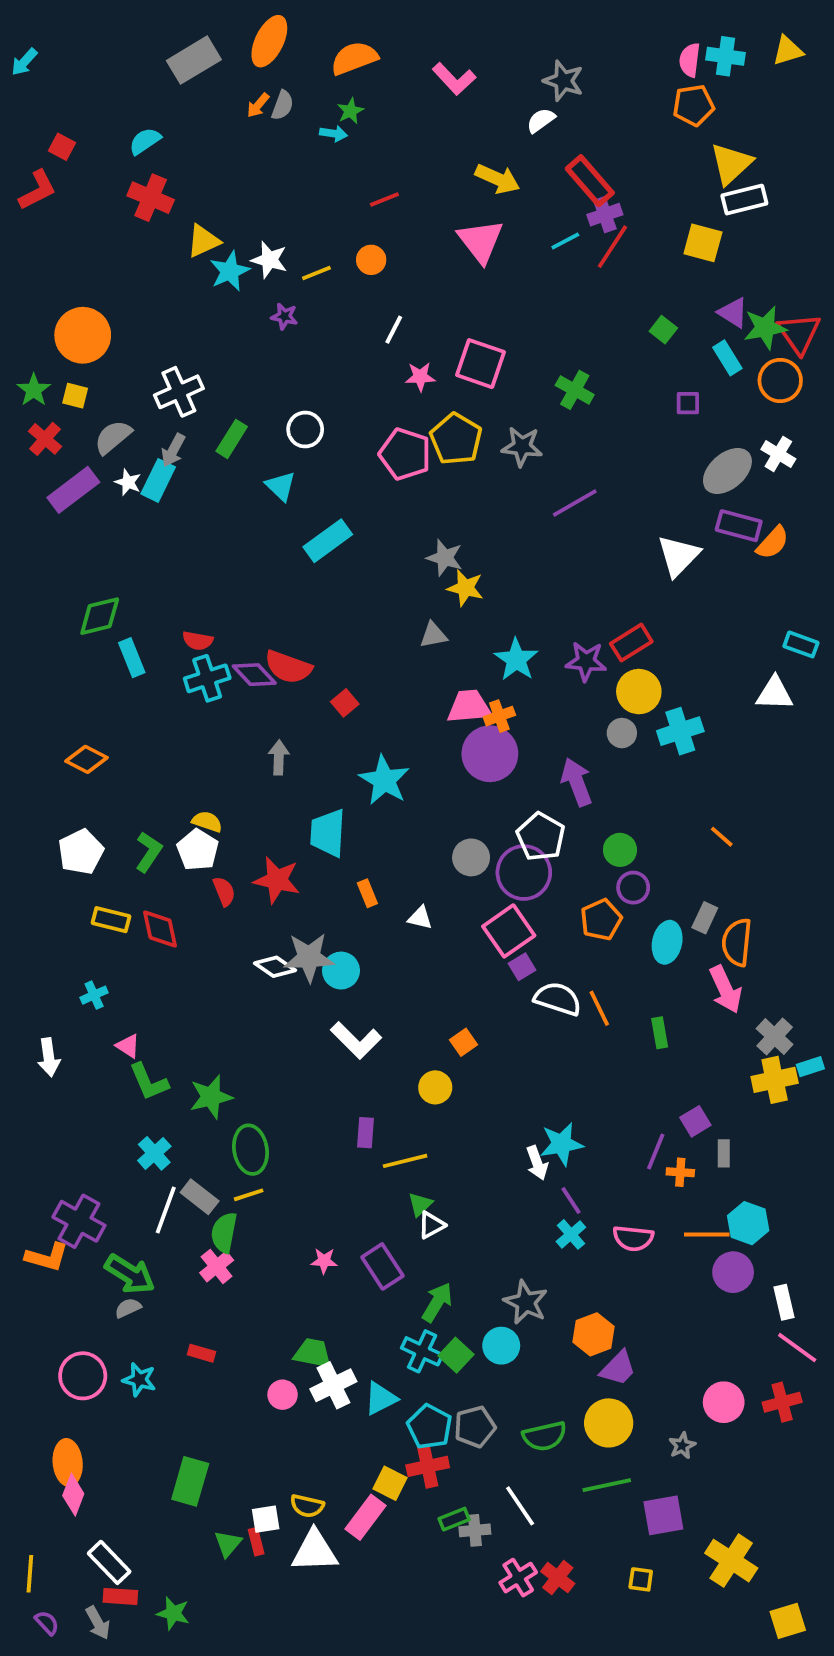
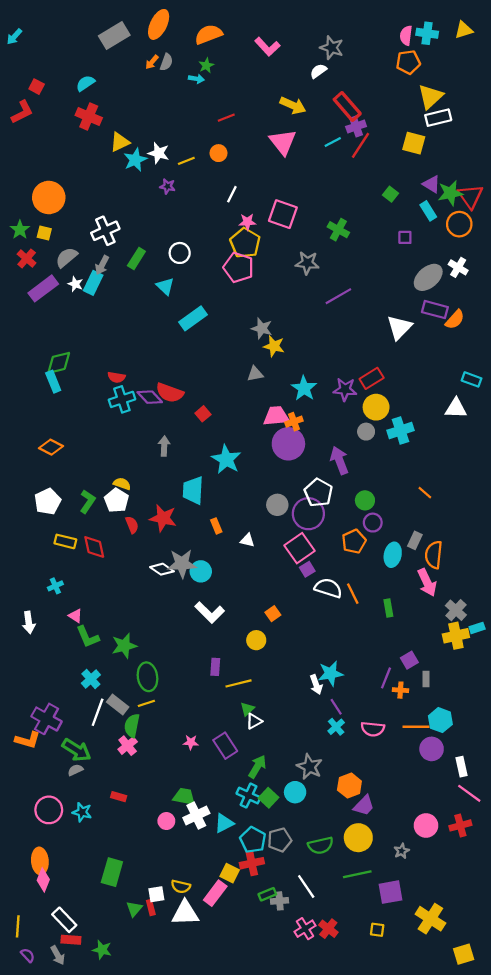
yellow pentagon: (456, 439) -> (245, 243), moved
cyan rectangle: (132, 658) -> (53, 382), moved

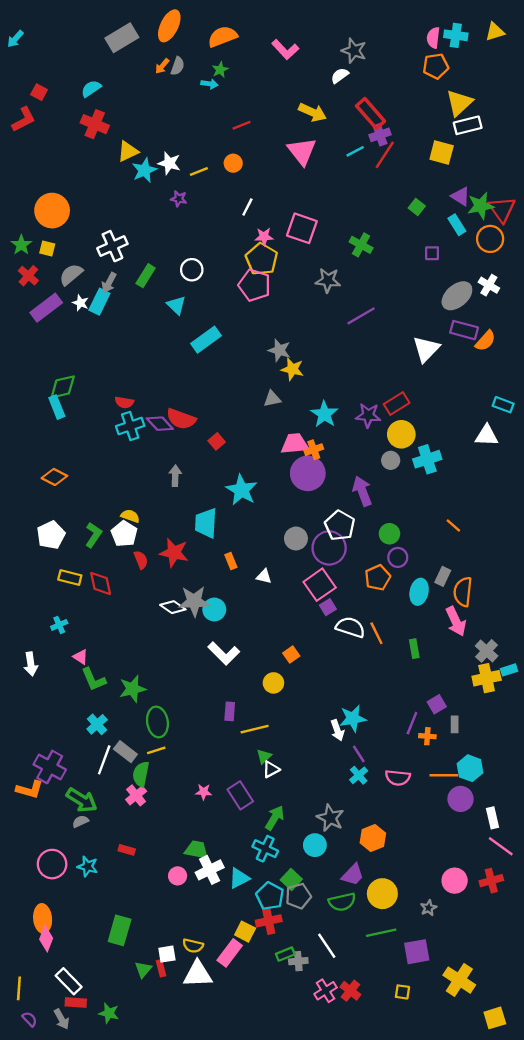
green square: (268, 798) -> (291, 879), moved
purple trapezoid: (364, 805) -> (353, 875), moved

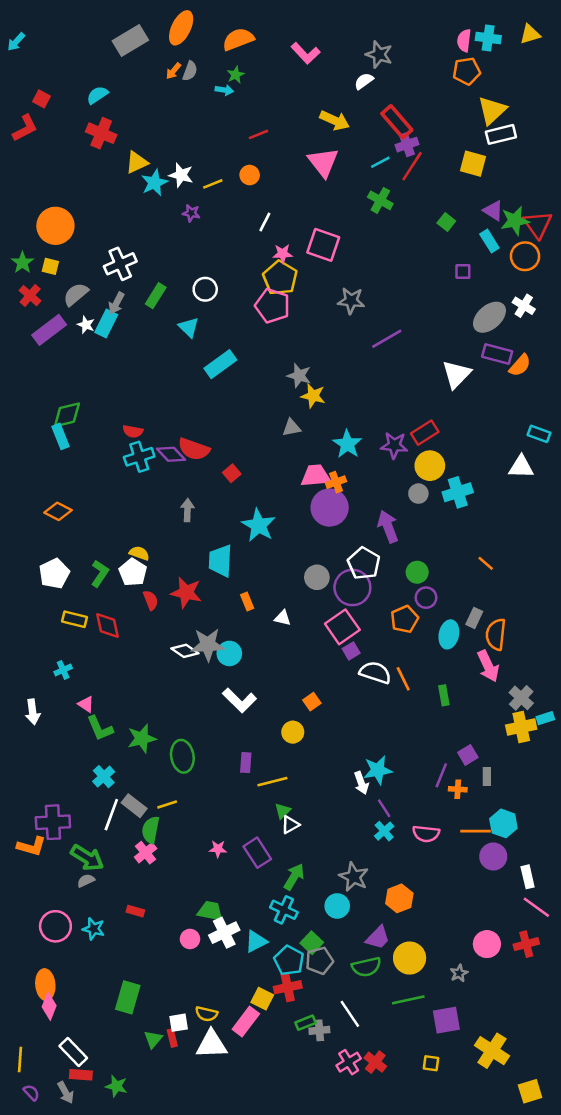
green cross: (361, 245) -> (380, 200), moved
green ellipse: (157, 722) -> (182, 756), moved
purple cross: (50, 767) -> (53, 822), turned -32

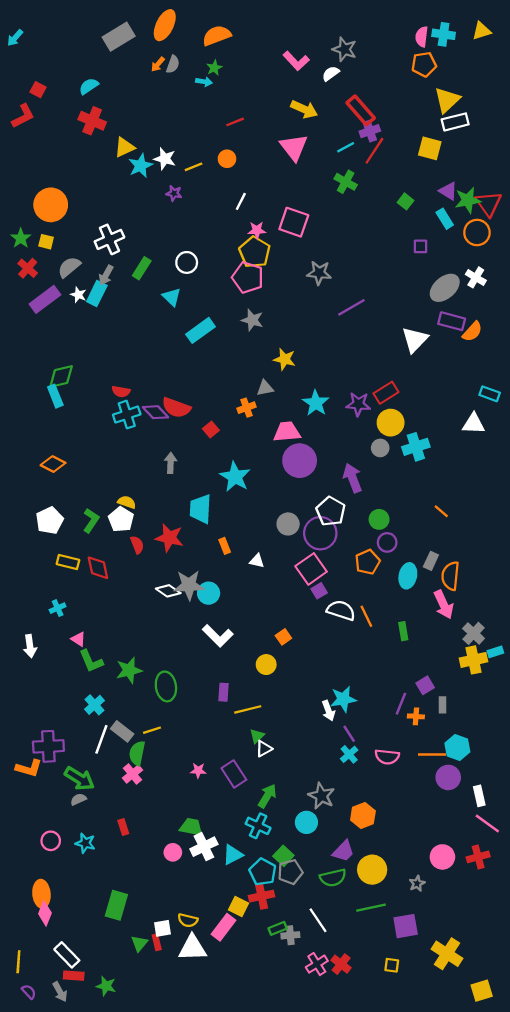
pink L-shape: (305, 53) -> (296, 61), moved
gray star: (299, 376) -> (252, 320), moved
orange cross: (336, 482) -> (247, 408), moved
red rectangle: (135, 911) -> (123, 827), turned 56
pink circle: (55, 926) -> (51, 841), size x0.7

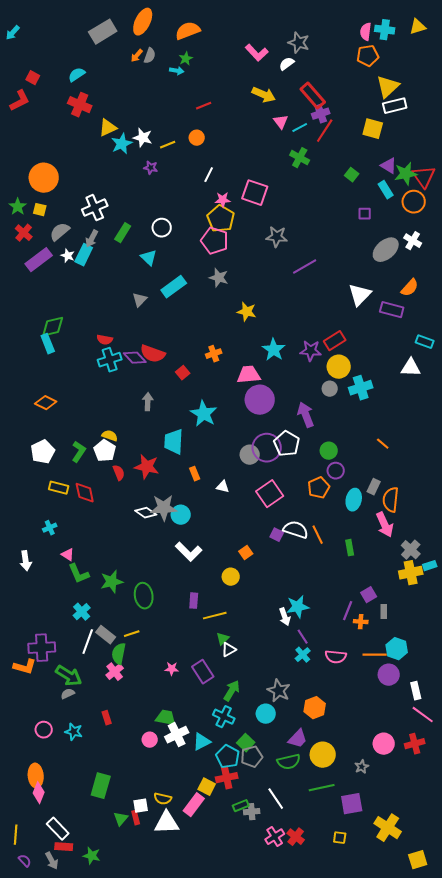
pink triangle: (294, 147) -> (281, 122), moved, size x0.6
purple rectangle: (452, 321) -> (392, 310), moved
gray triangle: (265, 388) -> (140, 300), moved, turned -35
purple circle: (320, 533) -> (267, 448), moved
purple square: (319, 591) -> (277, 535), moved, turned -32

